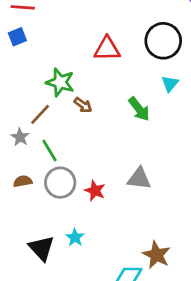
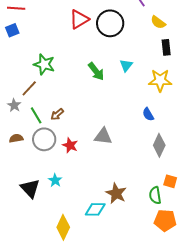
black circle: (163, 41) -> (110, 23), moved
red triangle: (107, 49) -> (79, 19), moved, turned -30
brown arrow: (83, 105) -> (57, 114), moved, turned 104
green arrow: (139, 109) -> (96, 71), moved

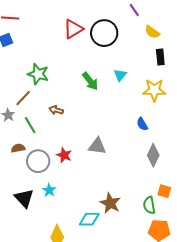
brown arrow: (57, 114) -> (56, 110), moved, turned 56
brown semicircle: (16, 138) -> (18, 148), moved
gray circle: (44, 139) -> (38, 161), moved

